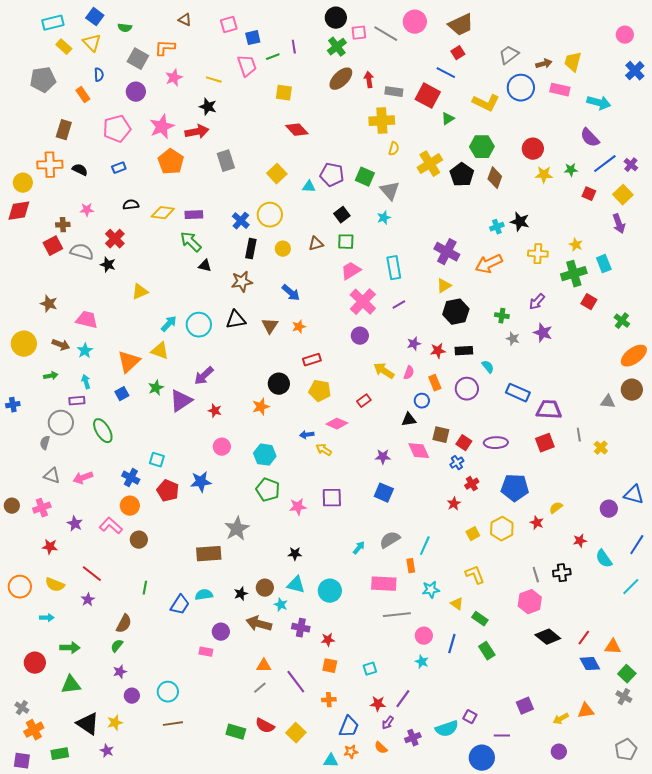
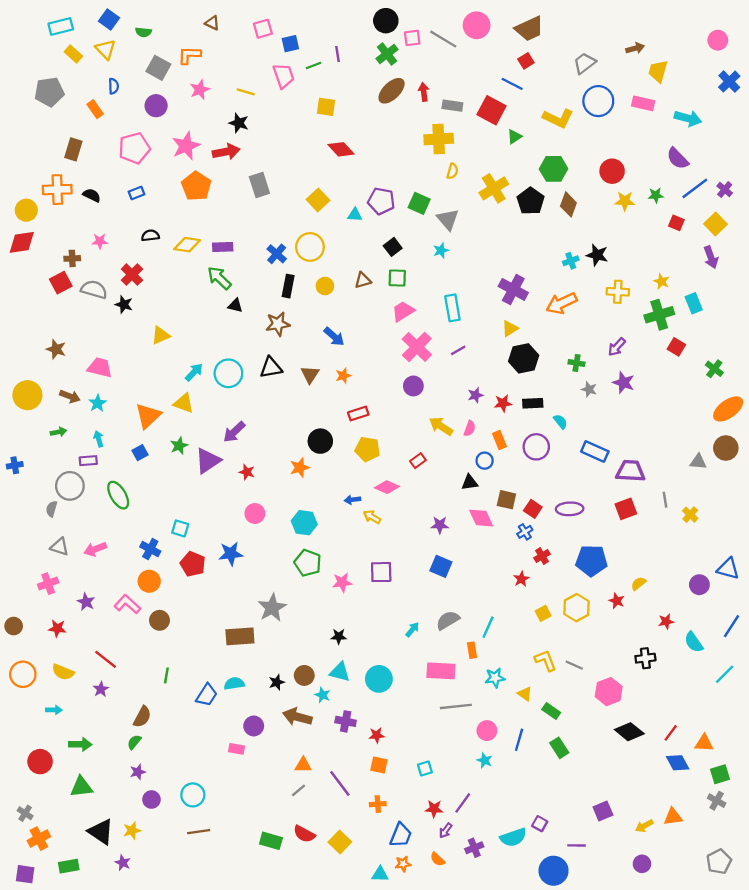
brown arrow: (544, 64) -> (635, 48), moved
brown circle: (12, 506) -> (14, 626), moved
gray line: (536, 575) -> (574, 665), moved, turned -49
green square: (627, 674) -> (720, 774), turned 30

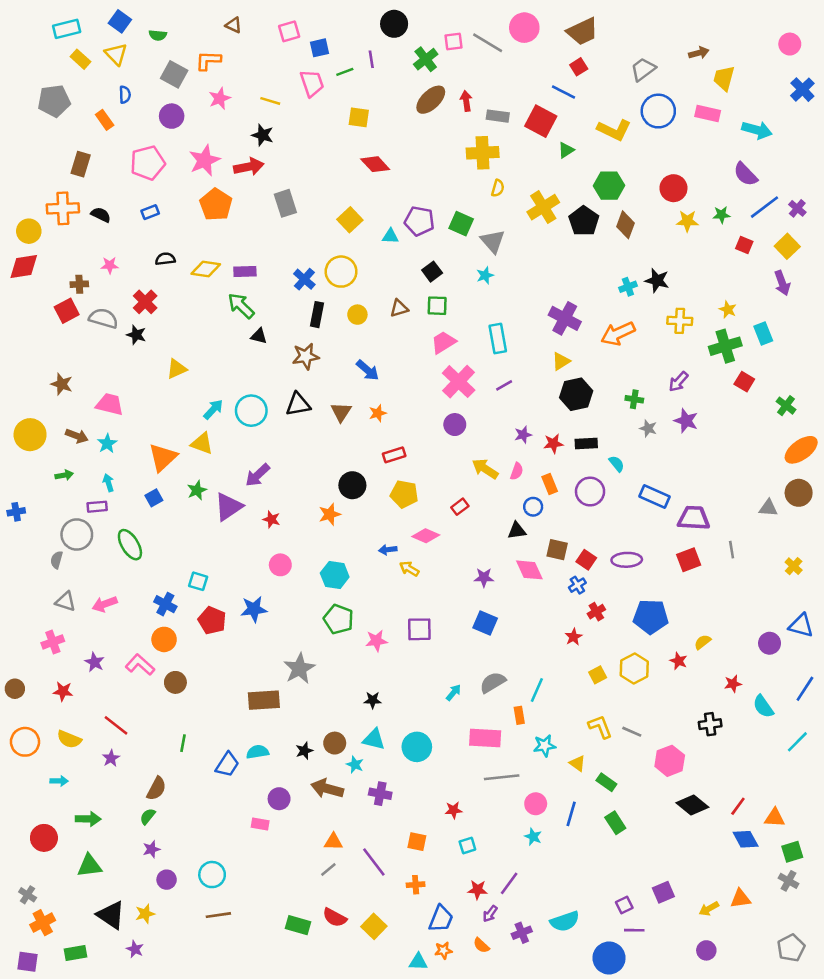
black circle: (386, 21) -> (394, 24), moved
yellow cross: (690, 515) -> (794, 566), moved
red star: (377, 735) -> (454, 810), moved
purple square: (540, 824) -> (624, 905), moved, turned 35

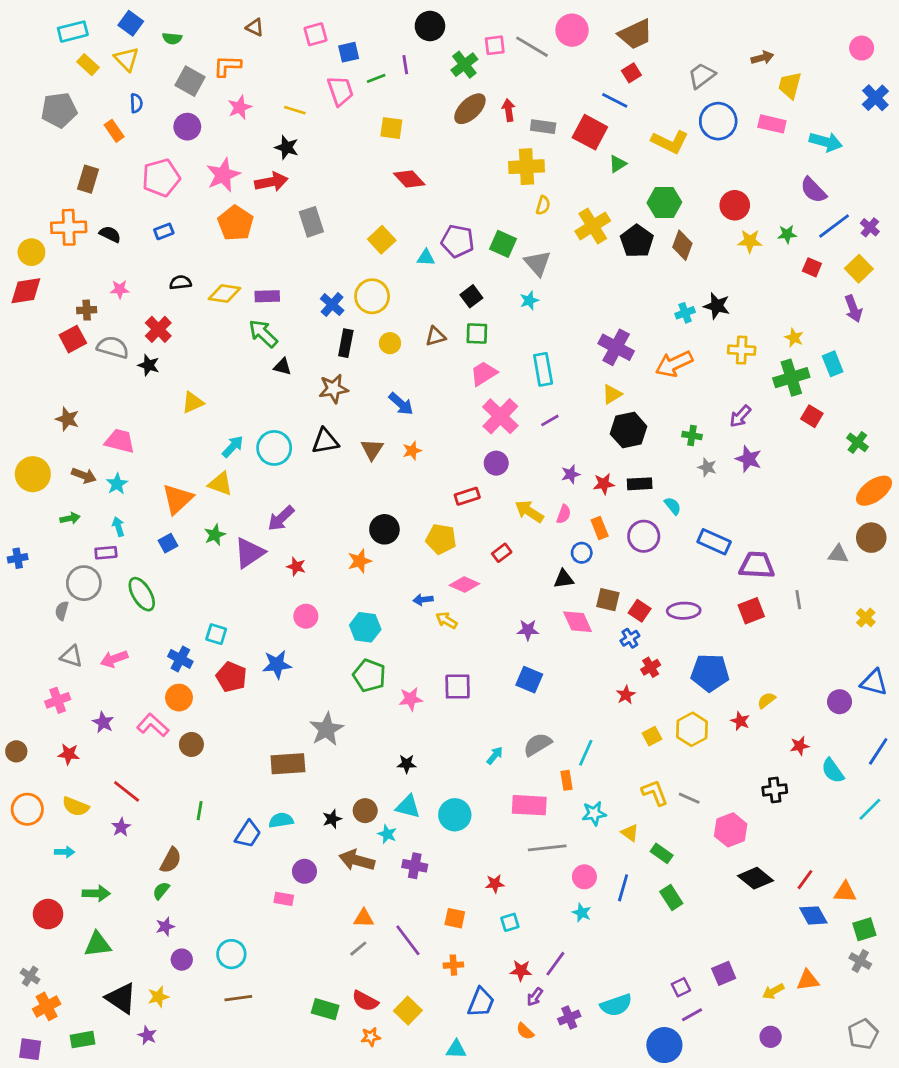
red rectangle: (394, 455) -> (467, 496), moved
purple line: (634, 930) -> (692, 1015), turned -30
orange star: (443, 950) -> (371, 1037), moved

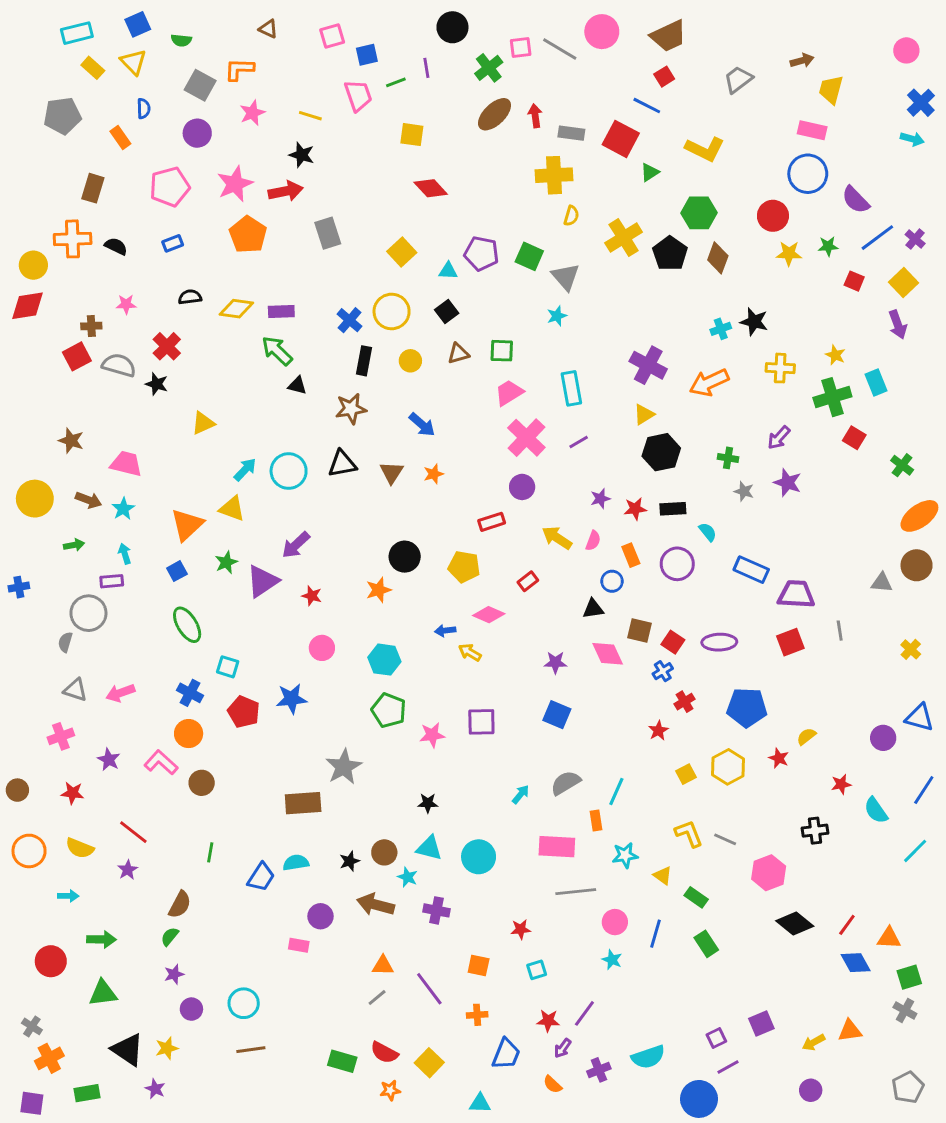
blue square: (131, 23) -> (138, 24), turned 30
blue circle: (718, 121) -> (808, 174), moved
cyan arrow: (826, 142) -> (912, 139), moved, size x0.7
black square: (471, 296) -> (447, 312), moved
green ellipse: (142, 594) -> (187, 625), moved

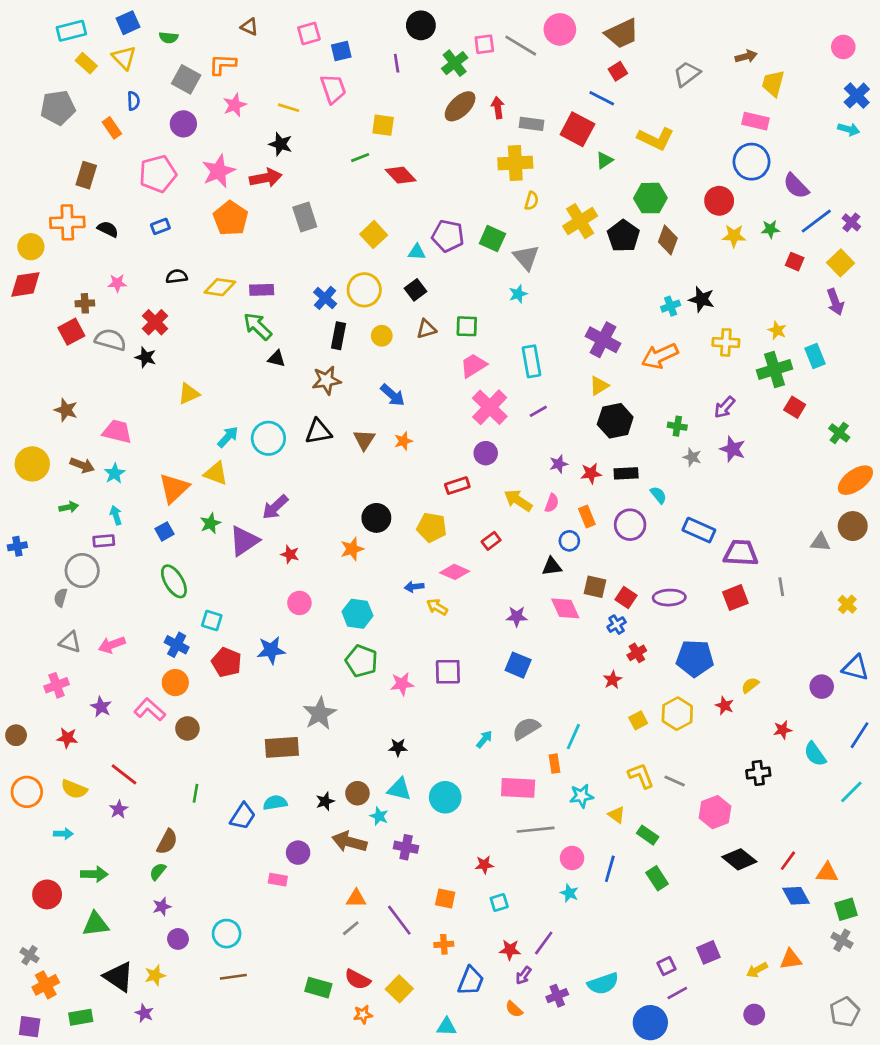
green line: (396, 82) -> (360, 158), moved

